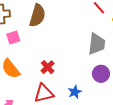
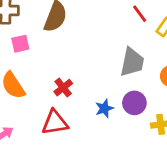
blue star: (75, 92) -> (104, 108), moved

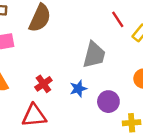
gray trapezoid: (132, 62) -> (94, 55), moved
blue star: (104, 108) -> (78, 89), moved

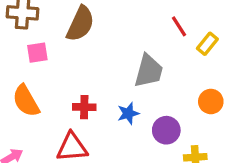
red cross: (43, 84) -> (84, 107), turned 36

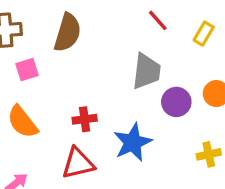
red line: (179, 26) -> (158, 20), moved
blue star: (128, 113) -> (133, 142), moved, size x1.6
purple circle: (166, 130) -> (176, 102), moved

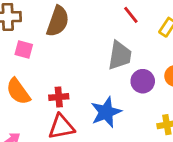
pink square: (27, 70) -> (24, 49), turned 30
red cross: (85, 119) -> (59, 97), moved

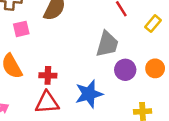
pink square: (24, 49) -> (21, 29), turned -35

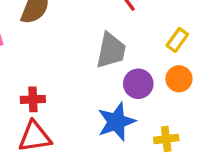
yellow rectangle: (153, 24) -> (177, 40), moved
blue star: (89, 94) -> (116, 122), moved

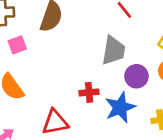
red cross: (33, 99) -> (89, 92), moved

